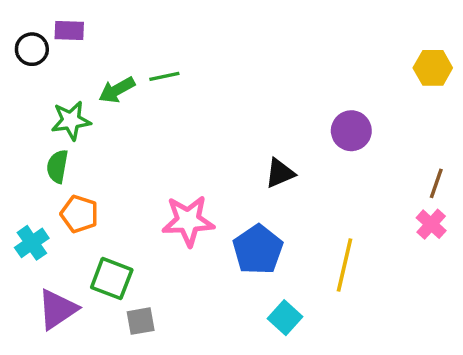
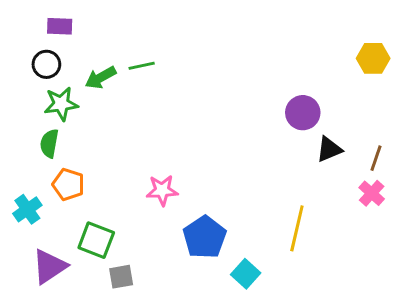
black circle: (32, 49) -> (46, 64), moved
black triangle: (280, 173) -> (329, 149), moved
pink star: (188, 221) -> (162, 190), size x0.7
blue pentagon: (258, 250) -> (205, 237), moved

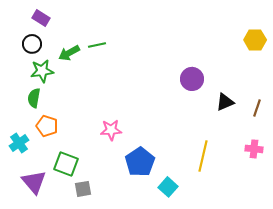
purple rectangle: (60, 26) -> (41, 18), turned 30
purple circle: (303, 113) -> (192, 79), moved
pink cross: (372, 193) -> (254, 149), moved, turned -36
purple triangle: (49, 266) -> (34, 182), turned -36

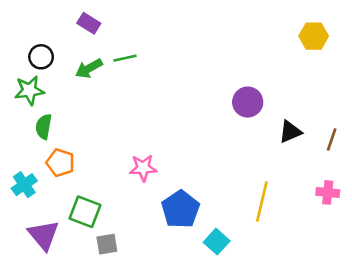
purple rectangle: (41, 18) -> (89, 23), moved
yellow hexagon: (255, 40) -> (314, 36), moved
green star: (42, 71) -> (29, 90), moved

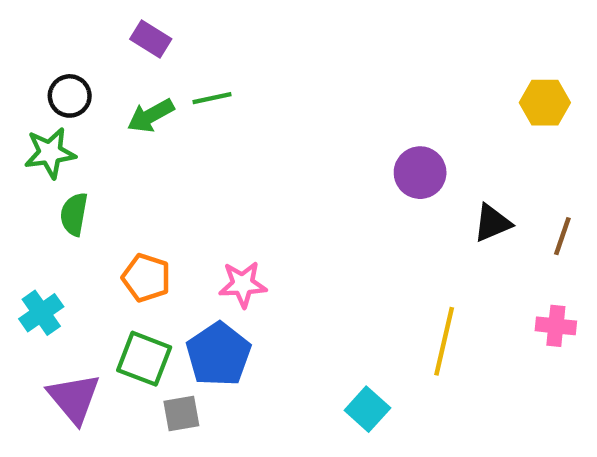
yellow hexagon: (314, 36) -> (545, 103), moved
orange pentagon: (60, 163) -> (146, 278), moved
blue pentagon: (181, 209) -> (219, 354), moved

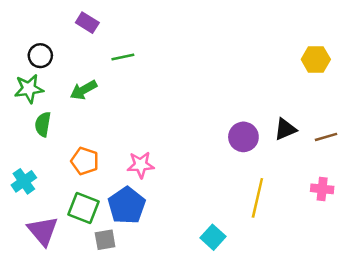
green arrow: (151, 116) -> (84, 90), moved
purple circle: (420, 173) -> (243, 137), moved
brown line: (562, 236) -> (326, 137), turned 55

